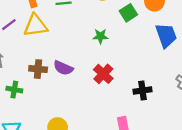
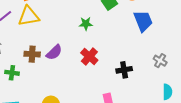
purple semicircle: (63, 68) -> (54, 52), turned -66

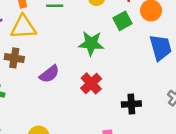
green star: (86, 24) -> (91, 43), size x1.5
brown cross: (32, 54) -> (14, 58), moved

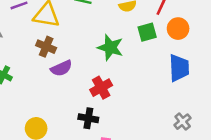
brown cross: (14, 58) -> (46, 47), moved
black cross: (131, 104) -> (88, 118), moved

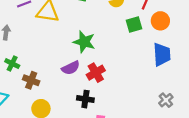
brown cross: (46, 47) -> (31, 80), moved
green star: (110, 47) -> (84, 42), moved
purple semicircle: (61, 68) -> (71, 68), moved

